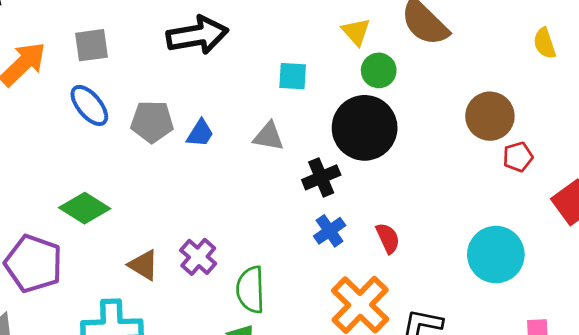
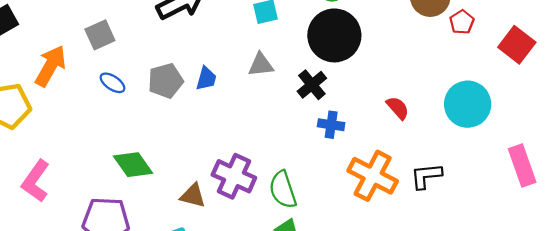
blue ellipse: (89, 105) -> (113, 83), size x0.7
green diamond: (85, 208) -> (133, 165), turned 39
blue cross: (330, 231) -> (331, 125), turned -30
red semicircle: (388, 238) -> (398, 108), moved
purple cross: (198, 257) -> (234, 176), size x1.4

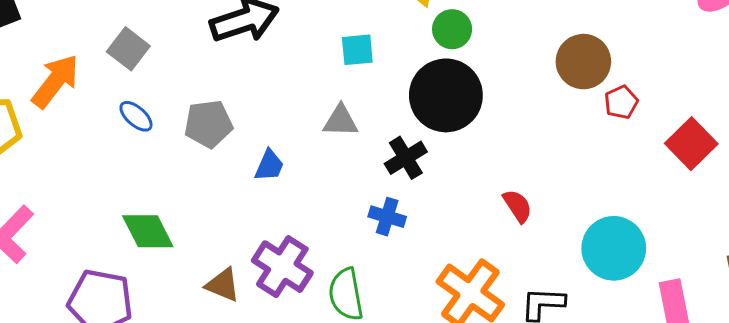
gray square: (100, 35) -> (128, 49), turned -36
blue trapezoid: (206, 79) -> (269, 165), moved
cyan circle: (468, 104) -> (614, 248), moved
blue cross: (331, 125) -> (387, 217), moved

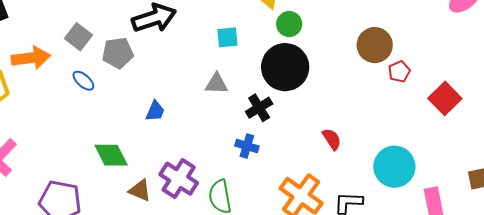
orange arrow: (55, 81) -> (31, 58), turned 45
gray pentagon: (208, 124) -> (118, 53), moved
blue trapezoid: (269, 165) -> (155, 111), moved
green diamond: (148, 231) -> (111, 155), moved

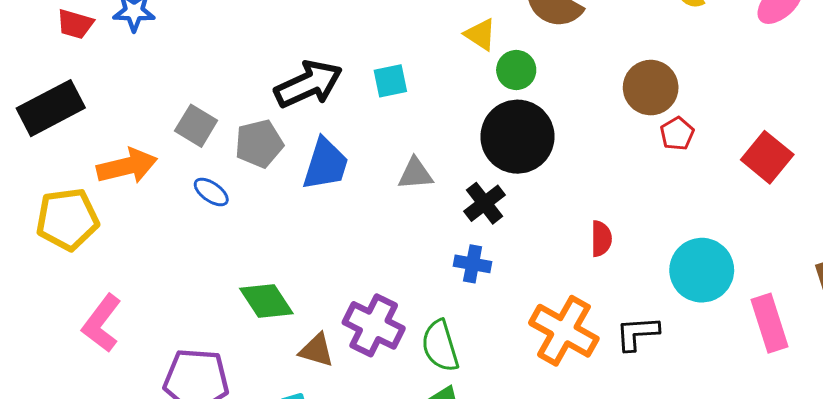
cyan square: (227, 37) -> (390, 81), moved
red pentagon: (399, 72) -> (677, 134), moved
blue trapezoid: (155, 111) -> (325, 164), moved, size x1.6
red semicircle: (332, 139) -> (601, 239), turned 40

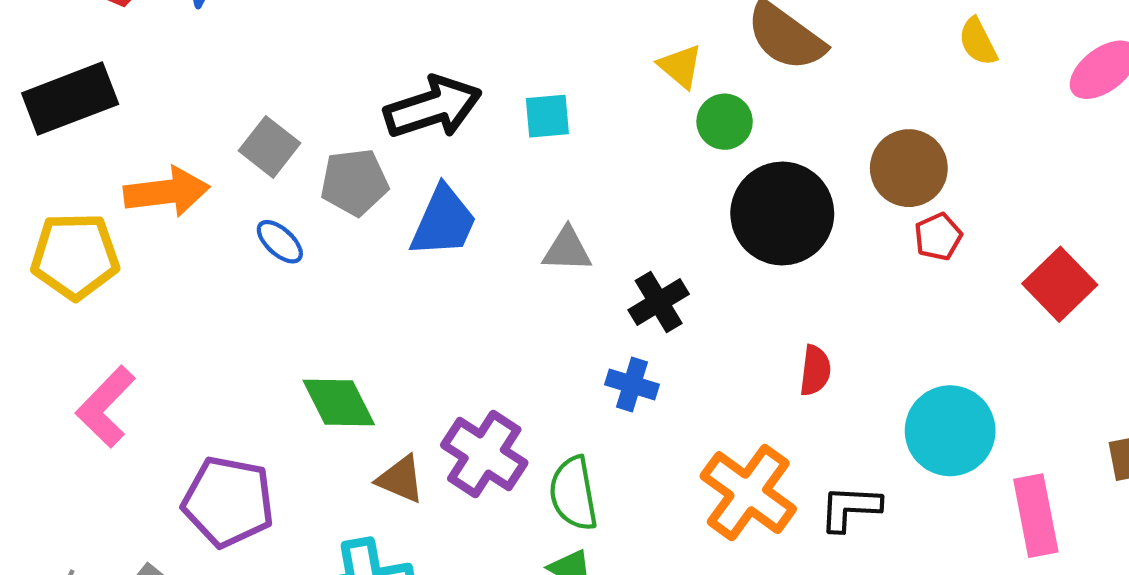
black circle: (517, 137) -> (782, 214), moved

